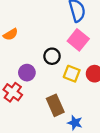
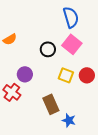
black circle: (52, 56) -> (48, 49), moved

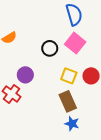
brown rectangle: (51, 104) -> (68, 101), moved

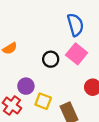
yellow square: (69, 76) -> (43, 101), moved

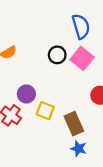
black circle: (51, 59) -> (57, 55), moved

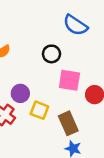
blue semicircle: (81, 26) -> (75, 25), turned 140
pink square: (82, 58) -> (69, 80), moved, turned -30

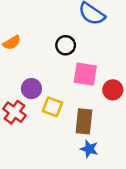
brown rectangle: (68, 123) -> (84, 121), turned 30

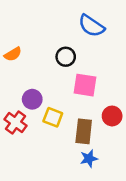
red circle: (113, 90) -> (112, 116), moved
blue star: (89, 149) -> (89, 159), turned -30

